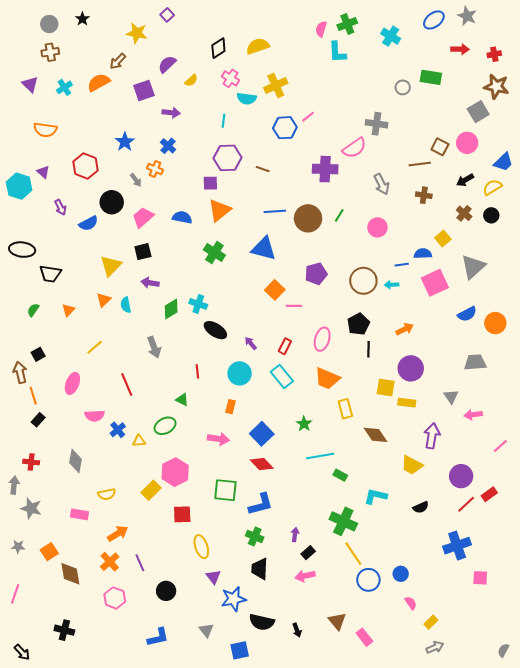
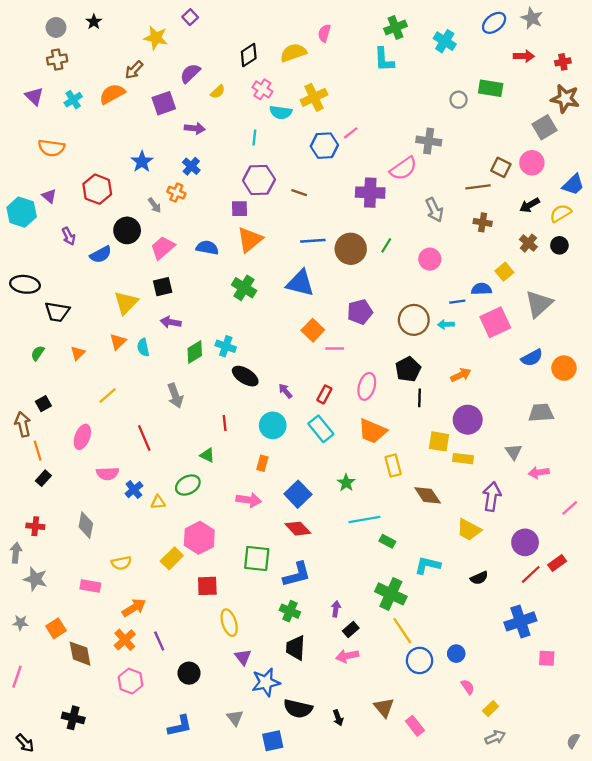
pink semicircle: (321, 29) -> (324, 33), moved

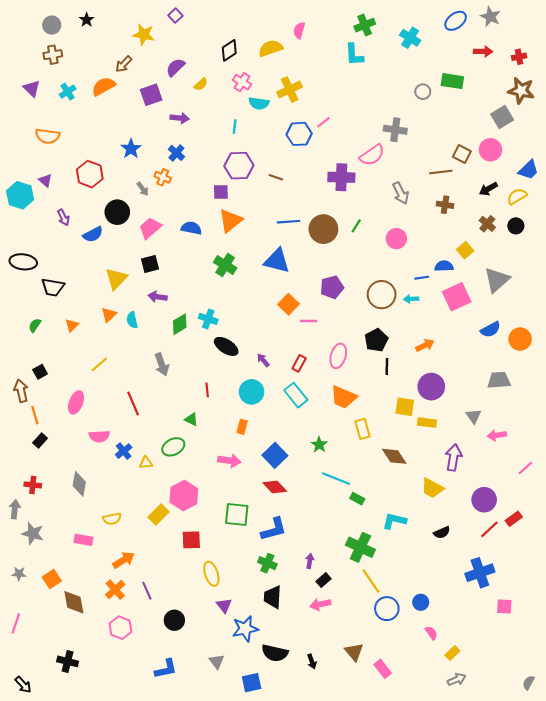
cyan line: (364, 519) -> (336, 479), turned 32

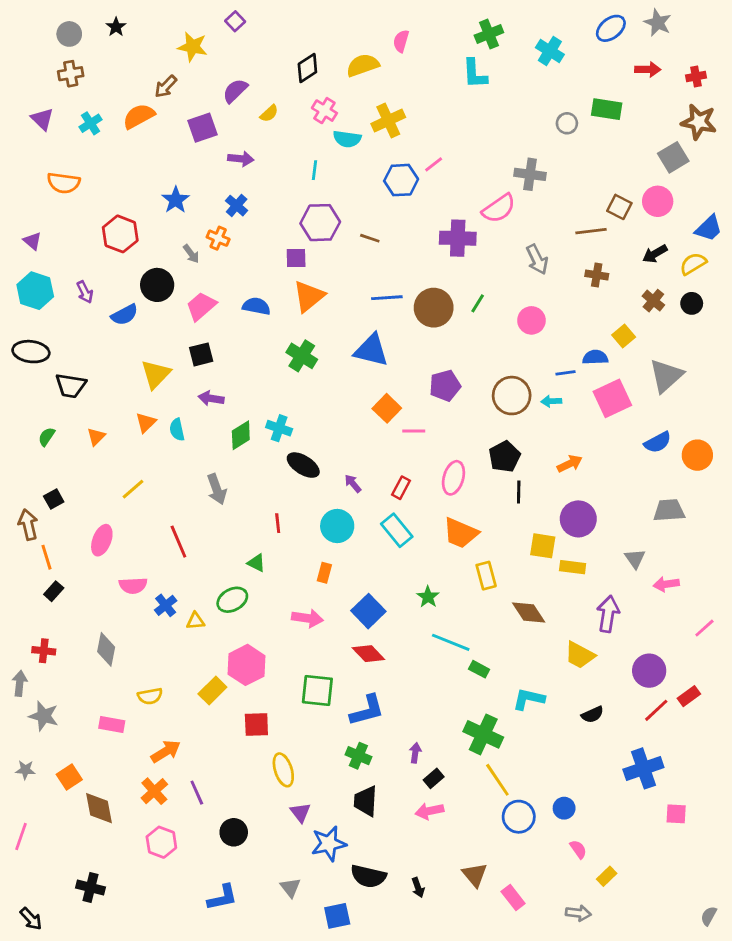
purple triangle: (45, 180) -> (32, 241), moved
cyan hexagon: (20, 195) -> (35, 291), moved
gray arrow: (457, 679) -> (578, 913), moved, turned 30

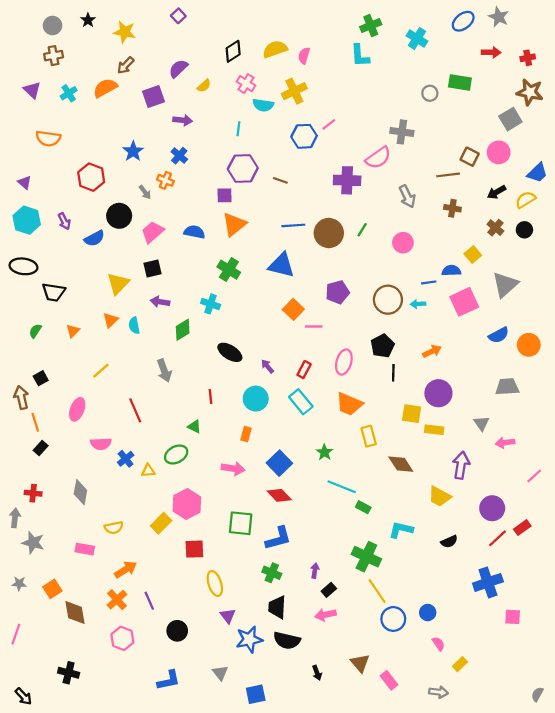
pink semicircle: (401, 41) -> (304, 56), moved
yellow star: (193, 47) -> (125, 32), moved
cyan cross: (279, 428) -> (211, 304), moved
black semicircle: (368, 876) -> (287, 640), moved

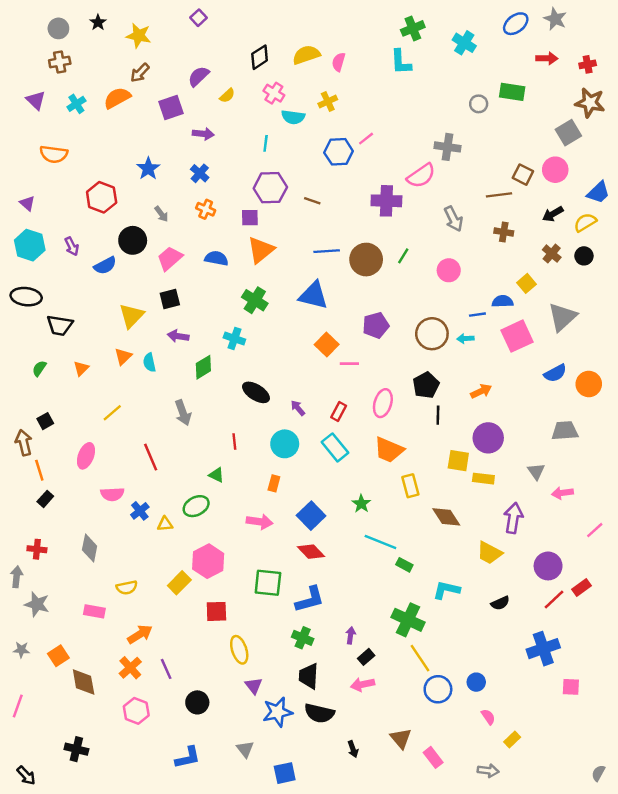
yellow cross: (294, 91) -> (328, 101), size x0.7
orange cross: (165, 180) -> (206, 209), moved

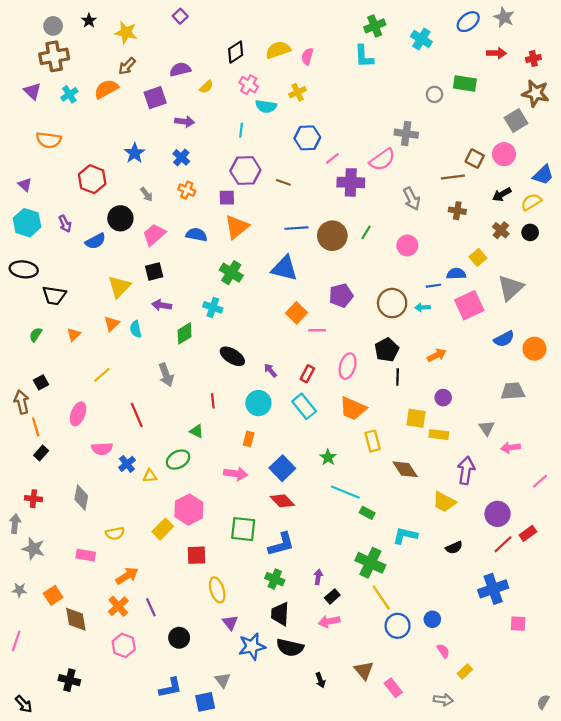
brown cross: (60, 62) -> (54, 56), size x1.5
purple semicircle: (199, 76) -> (180, 69), turned 30
pink line: (366, 139) -> (332, 159), moved
purple circle: (488, 438) -> (443, 398), size x0.6
blue square: (285, 773) -> (205, 702), moved

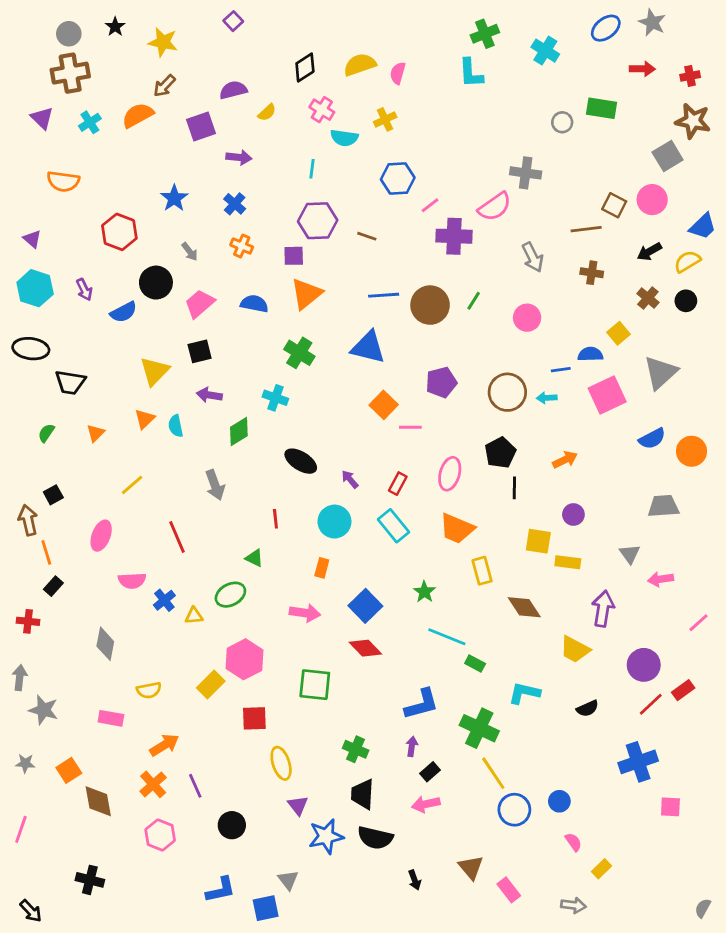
red cross: (33, 499) -> (28, 621), moved
blue L-shape: (281, 544) -> (422, 704), moved

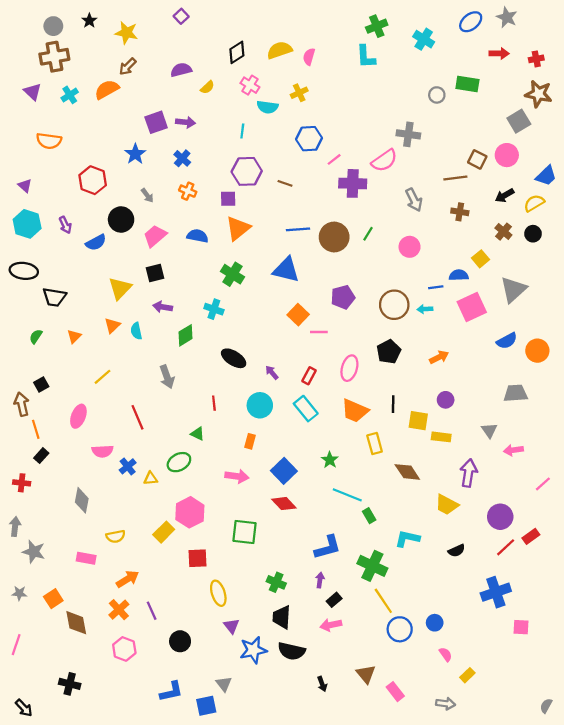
purple square: (201, 127) -> (156, 122), moved
black line: (514, 488) -> (393, 404), moved
green rectangle: (475, 663) -> (369, 516), turned 32

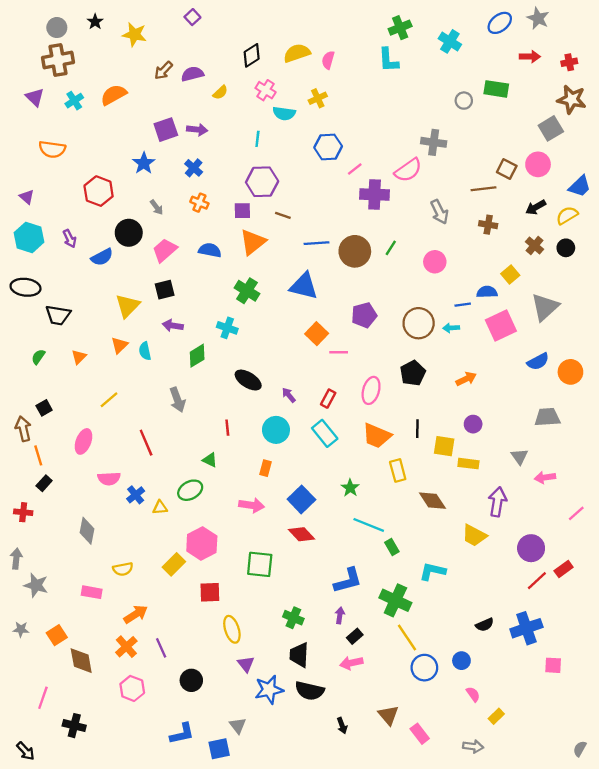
brown arrow: (128, 67) -> (163, 70), moved
brown line: (285, 183) -> (283, 215), moved
black semicircle: (457, 551) -> (485, 625), moved
pink line: (16, 645) -> (43, 698), moved

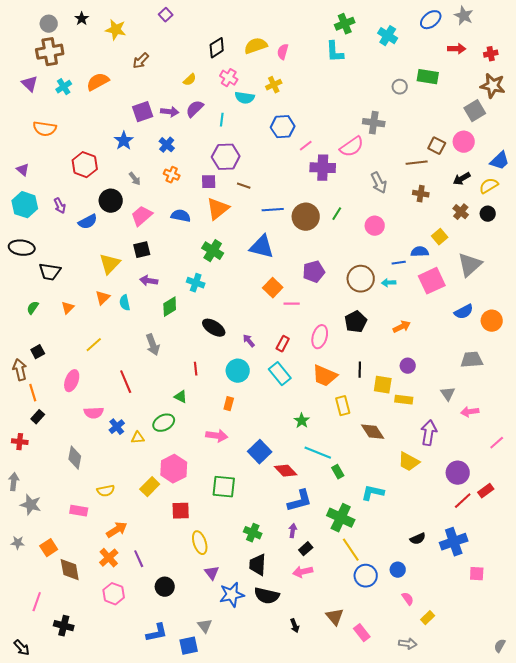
purple semicircle: (192, 74) -> (195, 109), moved, turned -30
blue square: (301, 499) -> (260, 452), moved
red diamond: (301, 534) -> (286, 471), moved

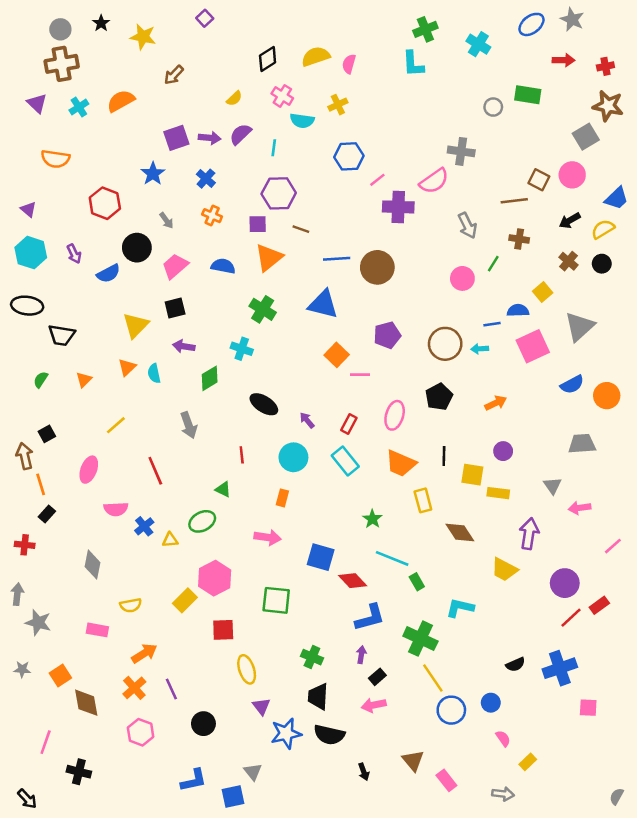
green line: (337, 214) -> (493, 264), moved
blue square: (260, 452) -> (321, 557), turned -30

